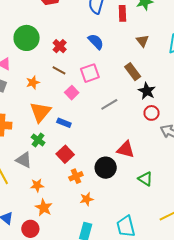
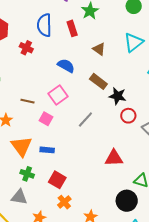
blue semicircle: (96, 42) -> (66, 66), moved
red cross: (60, 46) -> (26, 48), moved
black circle: (106, 168) -> (127, 201), moved
orange cross: (76, 176) -> (64, 202), moved

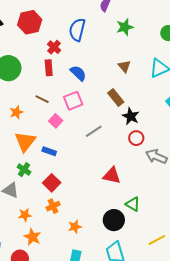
red rectangle: (72, 28) -> (49, 68), moved
blue semicircle: (66, 66) -> (78, 73), moved

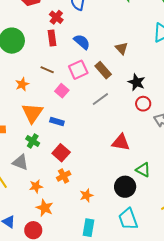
brown triangle: (124, 66) -> (122, 48), moved
brown rectangle: (116, 97) -> (103, 70), moved

